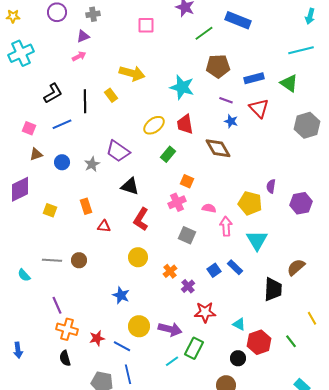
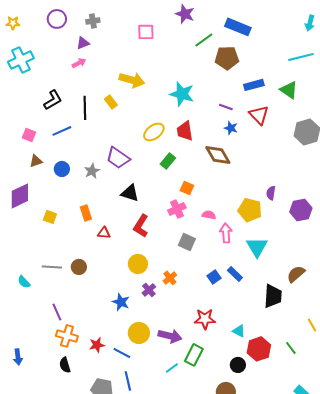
brown pentagon: (218, 66) -> (227, 58), moved
purple cross: (188, 286) -> (149, 290), moved

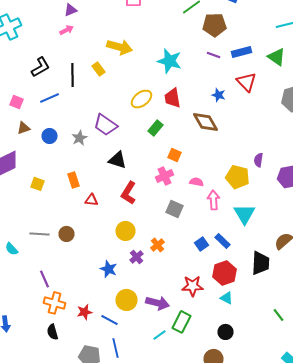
purple line: (226, 107) -> (214, 55), moved
red hexagon: (259, 349) -> (224, 273), moved

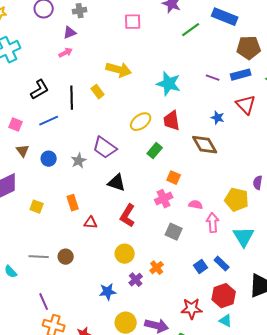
brown pentagon: (214, 25) -> (249, 48), moved
brown triangle: (24, 128) -> (23, 151), turned -48
blue star: (108, 269) -> (108, 292), turned -30

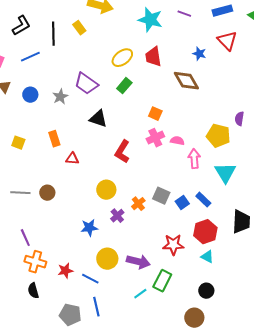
purple line: (213, 78) -> (184, 14), moved
green rectangle: (155, 151) -> (124, 86), moved
pink cross: (164, 199) -> (155, 138), moved
red L-shape: (128, 216) -> (122, 152), moved
gray square: (174, 232) -> (161, 196), moved

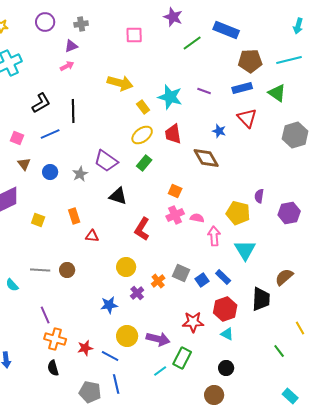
yellow rectangle: (79, 28) -> (143, 107), moved

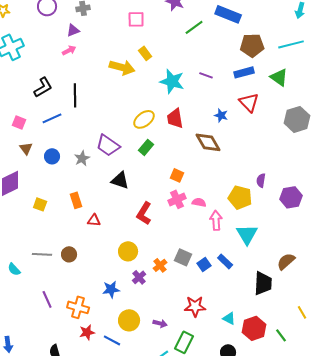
yellow rectangle: (143, 107) -> (145, 53), moved
red hexagon: (225, 309) -> (254, 328), moved
orange cross: (55, 339) -> (78, 307), moved
purple arrow: (158, 339) -> (160, 323), size x0.6

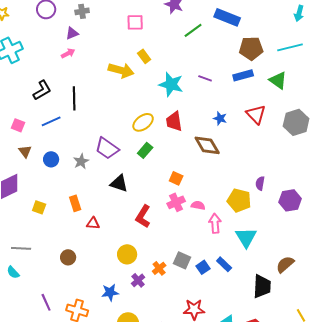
red triangle: (249, 102) -> (256, 114), moved
gray line: (42, 254) -> (21, 248), moved

